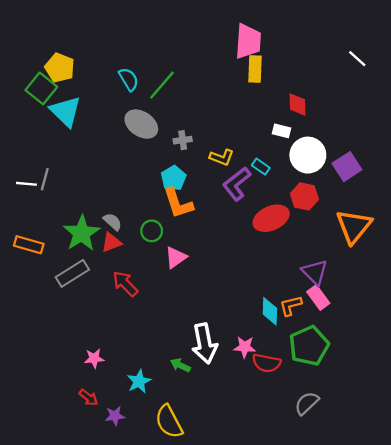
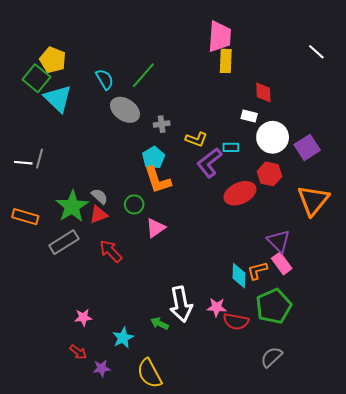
cyan semicircle: (129, 79) -> (105, 79), moved
cyan rectangle: (261, 167) -> (231, 147), turned -35

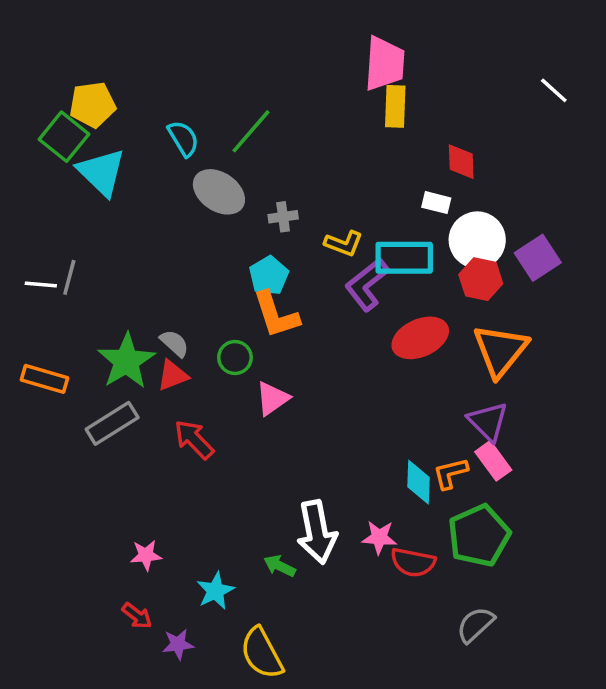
yellow pentagon: (53, 60) -> (93, 105), turned -30
cyan rectangle: (231, 147) -> (404, 258), size x2.0
red hexagon: (269, 174) -> (481, 279), moved
orange triangle: (313, 200) -> (500, 350), moved

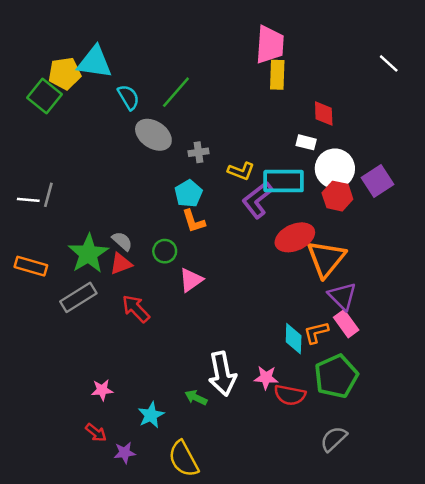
cyan triangle: (101, 172) -> (95, 62), moved, turned -36
orange L-shape: (276, 315) -> (193, 221), size x0.7
orange triangle: (500, 350) -> (326, 259), moved

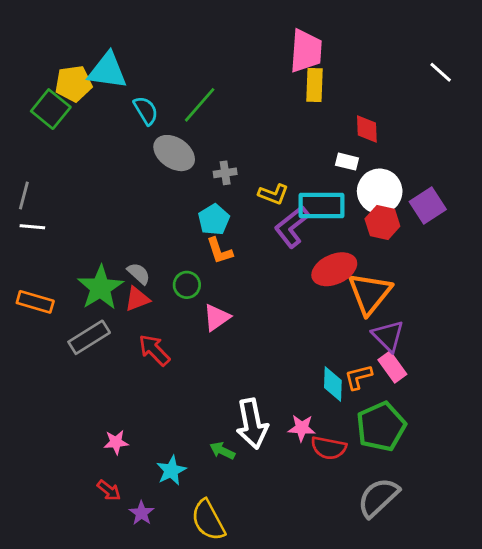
gray line: (48, 195) -> (24, 196), moved
gray semicircle: (334, 439) -> (378, 497), size x1.4
purple star: (125, 453) -> (142, 513), turned -30

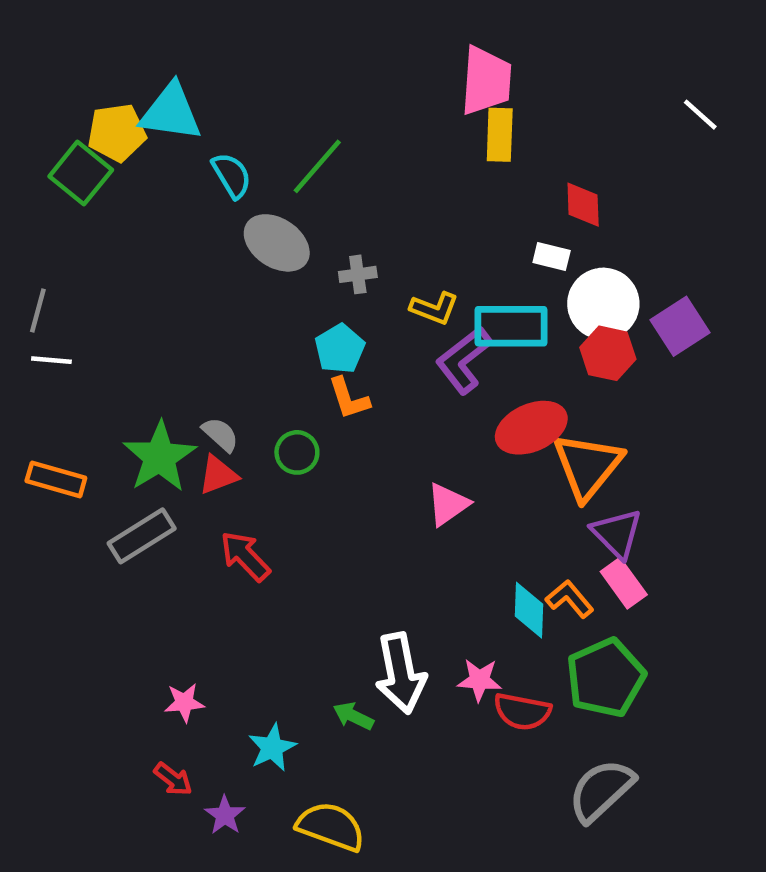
pink triangle: (217, 317) -> (448, 504), moved
orange L-shape: (358, 377) -> (570, 599), turned 64
yellow semicircle: (208, 520) -> (331, 826), turned 138

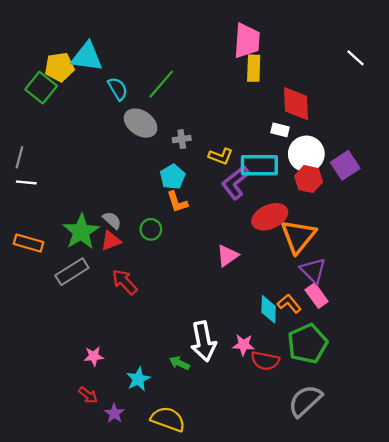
red diamond: (583, 205) -> (296, 104), size x1.5

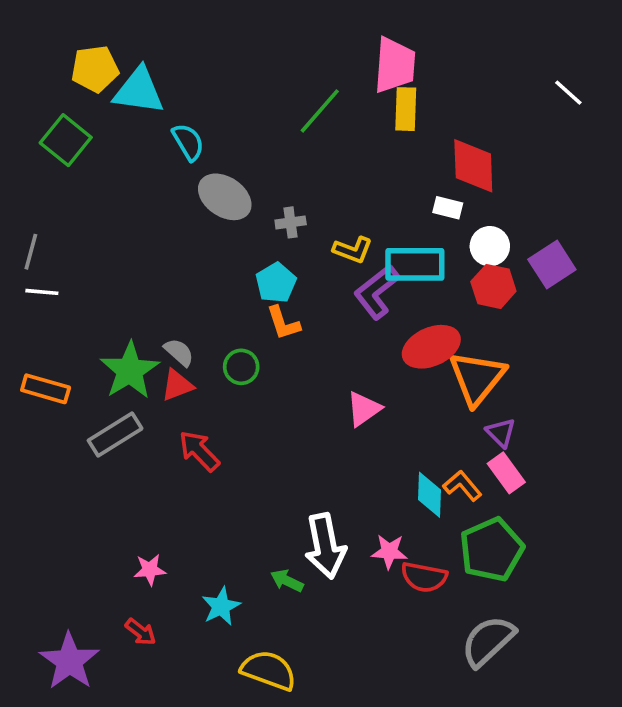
yellow pentagon: (59, 67) -> (95, 69), moved
green line: (161, 84) -> (320, 111), moved
white circle: (306, 154) -> (490, 246), size x0.7
purple triangle: (313, 270) -> (501, 433), size x0.7
purple star: (114, 413) -> (69, 661), moved, size x1.8

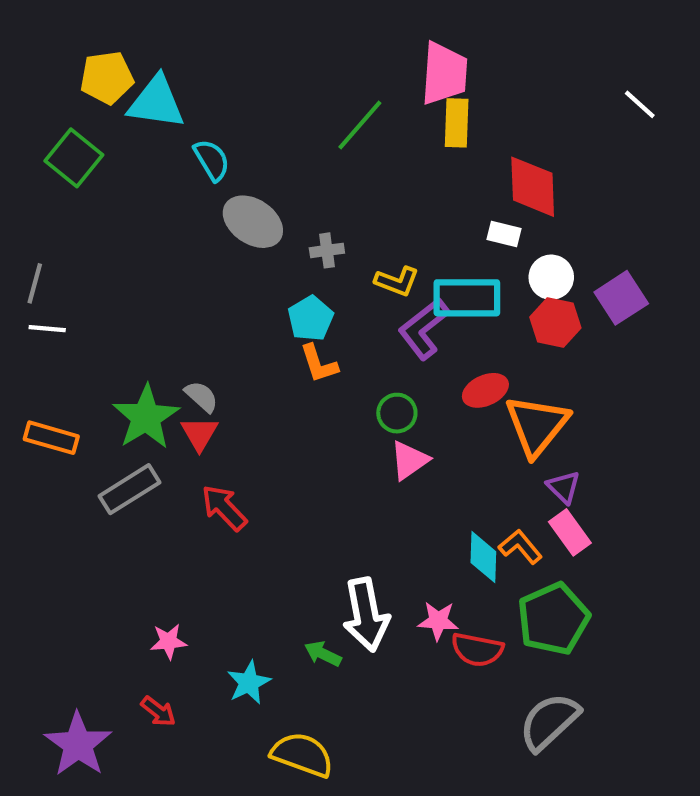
red ellipse: (431, 347) -> (485, 390), size x0.7
green circle: (241, 367) -> (397, 413), moved
red triangle: (177, 385) -> (199, 434), turned -39

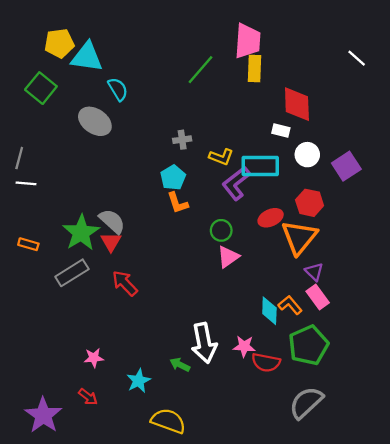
gray ellipse: (253, 222) -> (95, 121), moved
red hexagon: (555, 322) -> (310, 203), moved
gray semicircle: (201, 397) -> (112, 221), size x1.4
orange rectangle: (51, 438) -> (28, 244), size x0.7

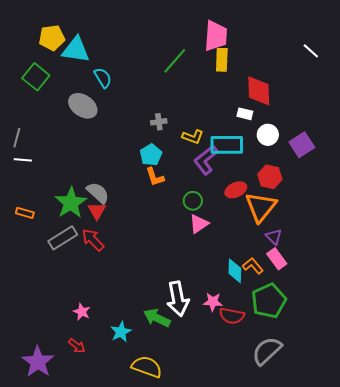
red arrow: (125, 283) -> (93, 240), moved
pink star: (94, 358) -> (82, 312), turned 30
green arrow: (180, 365) -> (157, 318), size x1.5

